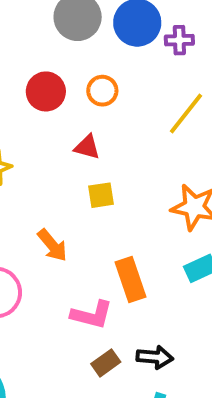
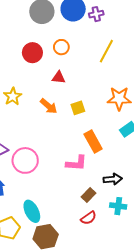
yellow square: (101, 195) -> (78, 108), moved
orange arrow: (52, 245) -> (49, 106), moved
brown rectangle: (106, 363) -> (88, 195), moved

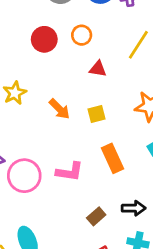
red triangle: (59, 77) -> (98, 69), moved
pink L-shape: (76, 163) -> (70, 172), moved
brown rectangle: (88, 195) -> (96, 216), moved

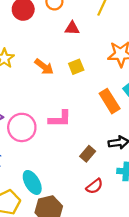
orange rectangle: (113, 158) -> (110, 101), moved

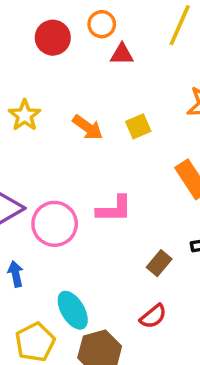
red triangle: (72, 28) -> (122, 54), moved
red semicircle: (94, 186) -> (153, 316), moved

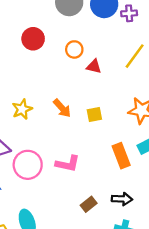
orange circle: (102, 24) -> (74, 49), moved
red circle: (53, 38) -> (33, 39), moved
yellow star: (25, 115) -> (22, 109), moved

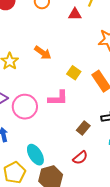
red triangle: (94, 66) -> (75, 14), moved
yellow square: (94, 115) -> (74, 73), moved, turned -32

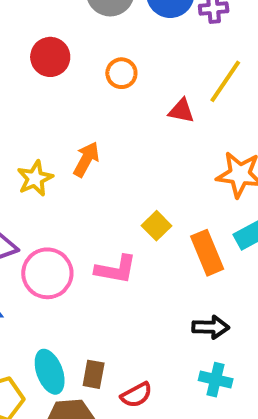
orange arrow: (43, 53) -> (86, 159), moved, turned -108
brown rectangle: (83, 128) -> (94, 374), moved, turned -40

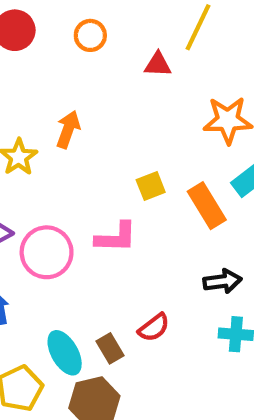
yellow square: (157, 226) -> (151, 186), turned 32
brown rectangle: (94, 374) -> (110, 348), turned -32
red semicircle: (136, 395) -> (154, 327), moved

